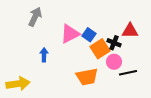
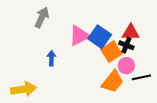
red triangle: (130, 31) -> (131, 32), moved
blue square: (89, 35) -> (100, 37), size x1.5
orange trapezoid: (87, 77) -> (112, 82), moved, turned -40

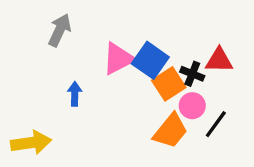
red triangle: (131, 32) -> (219, 60), moved
black line: (141, 77) -> (216, 124), turned -42

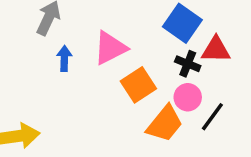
blue square: (150, 60) -> (182, 23), moved
orange square: (169, 84) -> (138, 85), moved
blue arrow: (75, 94) -> (64, 58), moved

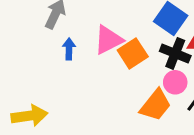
black cross: (188, 64) -> (175, 53), size x1.4
orange square: (138, 85) -> (133, 53), moved

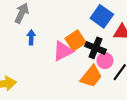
pink triangle: (108, 40) -> (63, 51), moved
black cross: (175, 53) -> (95, 48), moved

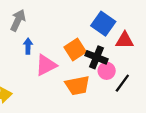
pink triangle: (63, 51) -> (46, 65), moved
orange trapezoid: (91, 76) -> (77, 85), moved, turned 40

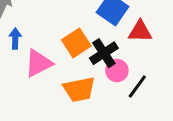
black cross: (96, 57) -> (104, 53), turned 35

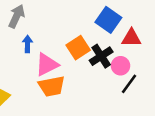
pink circle: (117, 71) -> (121, 66), moved
orange trapezoid: (79, 89) -> (52, 86), moved

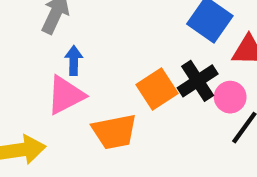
orange square: (78, 48) -> (157, 89), moved
pink triangle: (47, 65) -> (66, 95), moved

